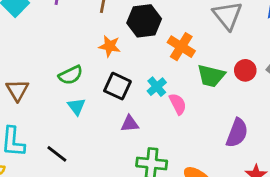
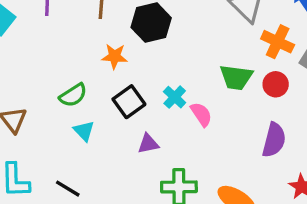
orange cross: (181, 47) -> (278, 42), moved
red circle: (245, 70) -> (276, 84), moved
black square: (117, 86) -> (129, 102), turned 36

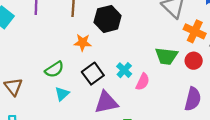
pink semicircle: (201, 114) -> (143, 82), turned 60
cyan triangle: (84, 131) -> (62, 94), turned 32
purple triangle: (148, 144) -> (106, 102), size x1.6

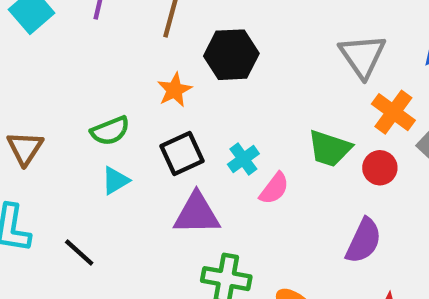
orange star: (83, 42) -> (174, 90), turned 30

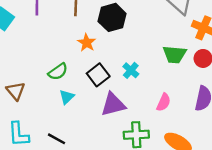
pink semicircle: (274, 188) -> (164, 102), moved

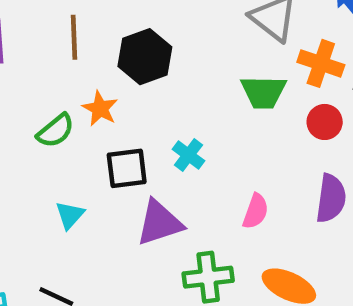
green trapezoid: (175, 54) -> (264, 92), moved
green semicircle: (58, 72) -> (55, 131), moved
black square: (98, 75) -> (127, 168), turned 35

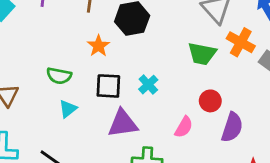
red circle: (325, 122) -> (210, 101), moved
green semicircle: (55, 131) -> (59, 76), moved, turned 40

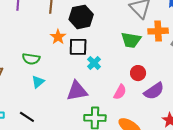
orange cross: (241, 42) -> (158, 31), turned -30
black square: (108, 86) -> (78, 47), moved
purple semicircle: (232, 127) -> (154, 91), turned 40

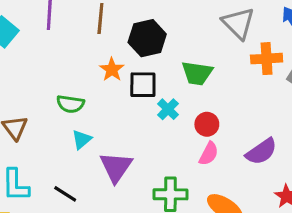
green trapezoid: (131, 40) -> (197, 73), moved
red circle: (138, 73) -> (207, 124), moved
purple triangle: (77, 91) -> (116, 167), moved, turned -45

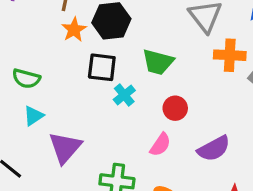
orange star: (112, 69) -> (74, 30), moved
red circle: (207, 124) -> (175, 108), moved

